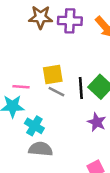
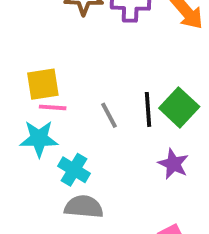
yellow square: (53, 75) -> (43, 84), moved
gray line: (56, 92) -> (109, 115), turned 35

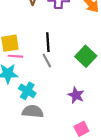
black line: (148, 109) -> (48, 42), moved
purple star: (173, 164) -> (76, 95), moved

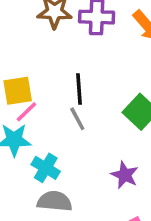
pink line: (15, 56) -> (26, 112), turned -48

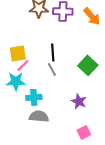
cyan cross: (46, 168) -> (34, 97), turned -35

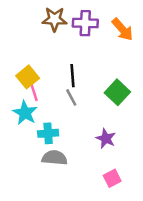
yellow square: (18, 53) -> (28, 77), turned -30
pink line: (23, 65) -> (34, 92), turned -64
cyan star: (16, 81) -> (25, 113), turned 30

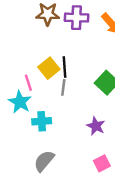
yellow square: (28, 77) -> (49, 68), moved
gray line: (71, 97) -> (63, 87), turned 35
gray semicircle: (55, 158) -> (44, 161), moved, turned -55

